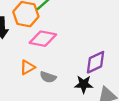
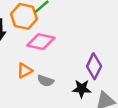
purple diamond: (96, 62) -> (94, 66), turned -40

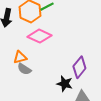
gray semicircle: (45, 81) -> (24, 69), moved

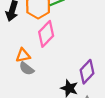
pink diamond: (39, 36) -> (46, 34), turned -75

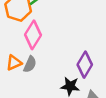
gray semicircle: (27, 69) -> (30, 64), moved, turned -91

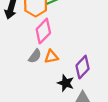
orange triangle: (14, 63) -> (51, 57), moved

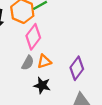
black star: (66, 83) -> (42, 85), moved

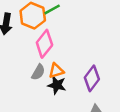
black star: (42, 85) -> (57, 85), moved

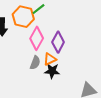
purple diamond: (92, 78) -> (58, 42), moved

